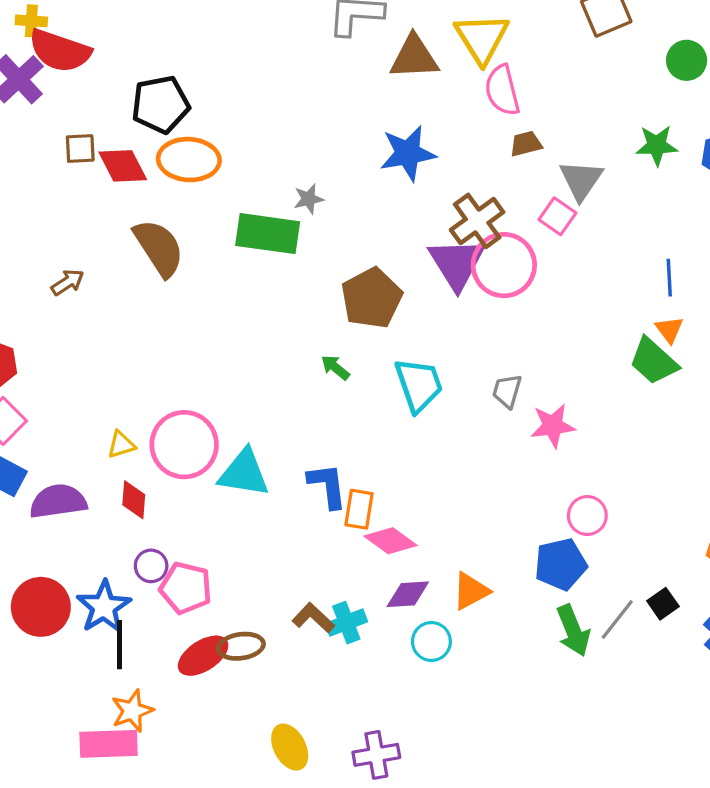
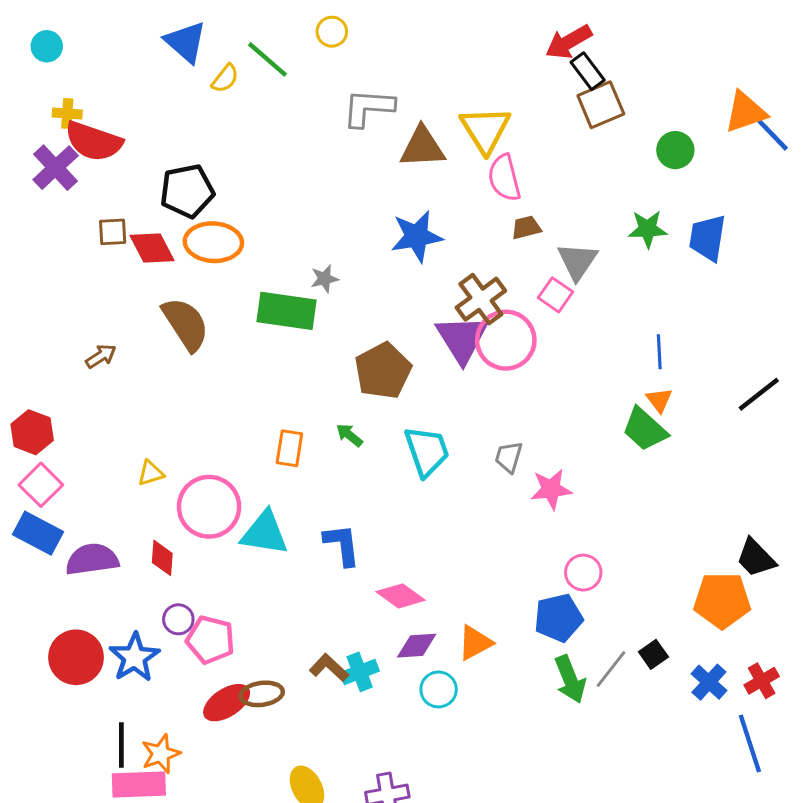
yellow triangle: (121, 445) -> (151, 473), moved
orange rectangle: (359, 509) -> (289, 448), moved
black line: (120, 645) -> (121, 745), moved

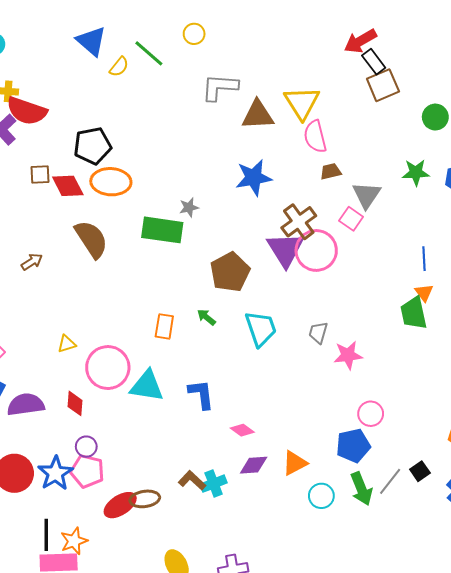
green trapezoid: (645, 429) -> (414, 313), turned 36
pink diamond: (401, 596) -> (242, 430), size x0.7
pink pentagon: (210, 640) -> (87, 471), moved
cyan circle: (439, 689) -> (321, 496), moved

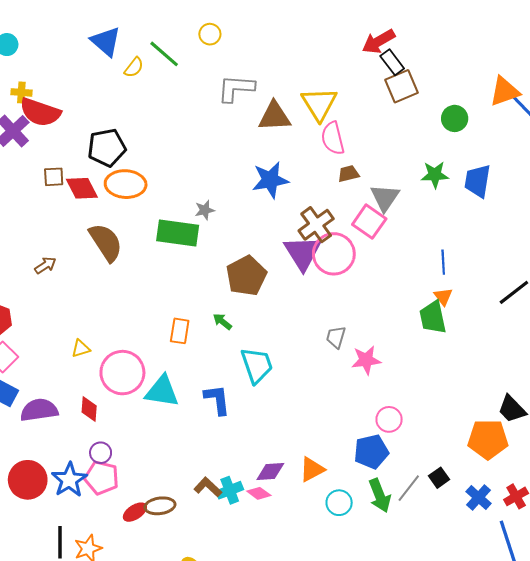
pink square: (351, 219) -> (369, 222), size x1.4
cyan trapezoid: (261, 329) -> (257, 365), moved
pink diamond: (242, 430) -> (259, 493), moved
red ellipse: (120, 505) -> (135, 512), size x0.7

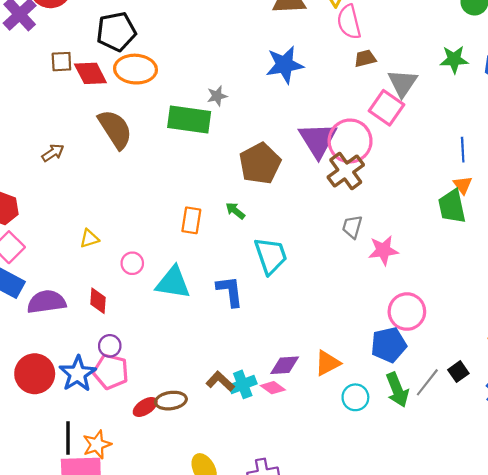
brown cross: (316, 225) -> (346, 171), moved
pink circle: (122, 373) -> (132, 263), size x0.5
pink circle: (389, 419) -> (407, 312), size x1.4

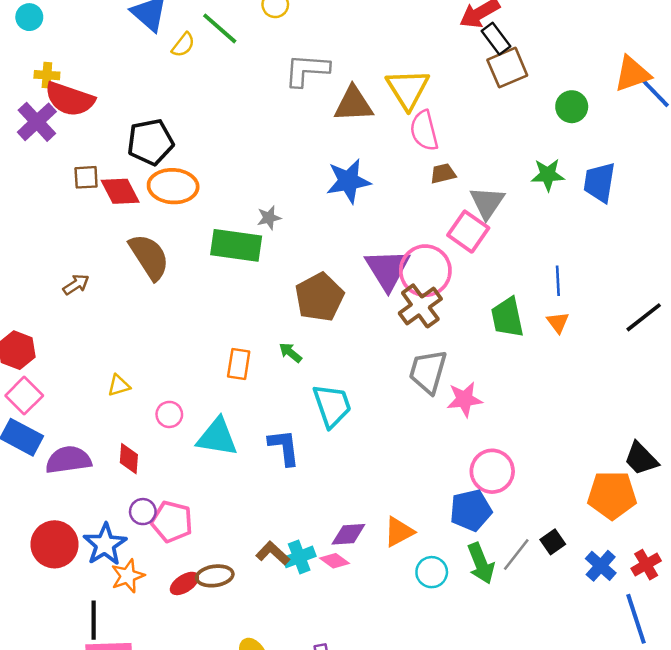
green trapezoid: (452, 206) -> (507, 317), moved
gray trapezoid: (352, 227) -> (428, 372), size x1.6
pink pentagon: (111, 372) -> (172, 522), moved
orange star: (97, 445) -> (128, 576), moved

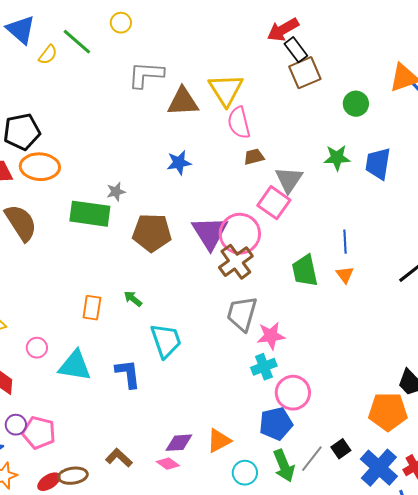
blue star: (348, 181) -> (179, 163), size x0.7
brown pentagon: (319, 297) -> (152, 233), moved, turned 30
cyan cross: (299, 557) -> (264, 367), moved
blue cross: (601, 566) -> (379, 468), size x1.5

